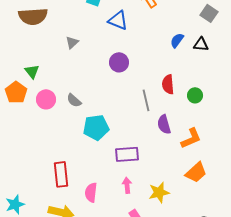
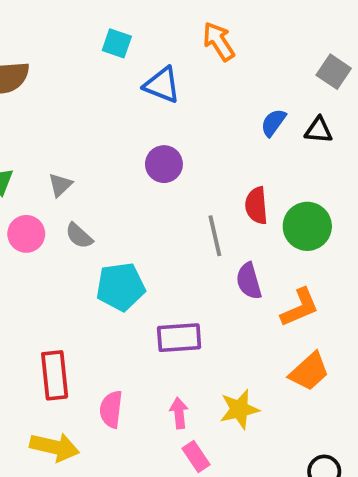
gray triangle: (72, 42) -> (60, 185), moved
green circle: (195, 95) -> (307, 226), size x1.6
pink arrow: (127, 185) -> (179, 413), moved

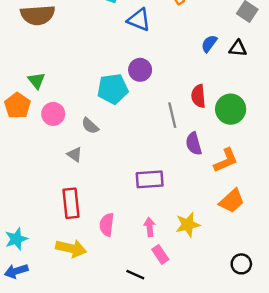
gray triangle: (60, 185) -> (75, 154), moved, turned -42
gray semicircle: (79, 236) -> (90, 126), moved
cyan pentagon: (121, 287) -> (113, 89), moved

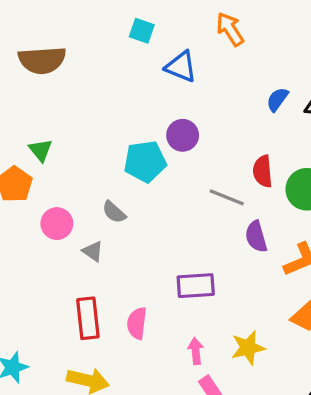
pink circle: (53, 114) -> (57, 224), moved
gray line: (172, 115) -> (227, 197), turned -55
pink semicircle: (107, 225) -> (137, 323), moved

